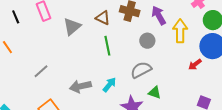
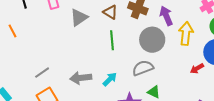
gray circle: (147, 41) -> (152, 40), size x1.6
gray line: (41, 71) -> (42, 73), moved

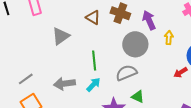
gray triangle: (79, 17) -> (61, 36), moved
yellow arrow: (186, 33) -> (169, 38), size x0.6
green line: (112, 40) -> (94, 61), moved

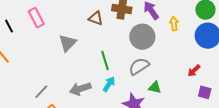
red arrow: (181, 72) -> (194, 71), moved

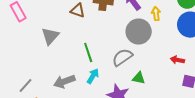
gray circle: (142, 37) -> (139, 32), moved
red arrow: (194, 71) -> (177, 60), turned 56

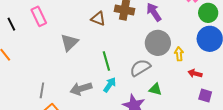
yellow arrow: (156, 14) -> (179, 54), moved
gray line: (25, 85) -> (42, 90), turned -35

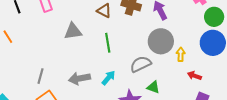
gray triangle: (69, 43) -> (73, 31), turned 30
green line: (106, 61) -> (108, 43), moved

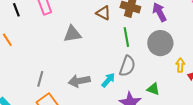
green line: (108, 43) -> (126, 37), moved
yellow arrow: (181, 54) -> (180, 65), moved
gray semicircle: (141, 64) -> (127, 66), moved, turned 135

